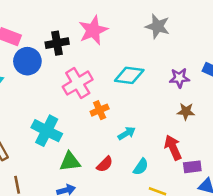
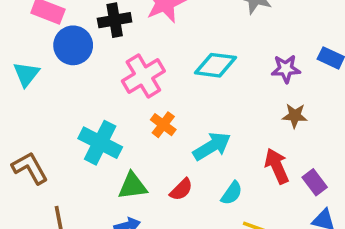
orange cross: (100, 110) -> (163, 125), moved, turned -30
cyan arrow: (127, 133) -> (212, 146), size x1.5
purple rectangle: (192, 167) -> (315, 182), moved, turned 60

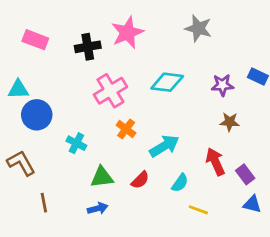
blue circle: (73, 45) -> (37, 115), moved
cyan triangle: (26, 74) -> (18, 89), turned 50
cyan cross: (100, 143) -> (76, 143), size x0.6

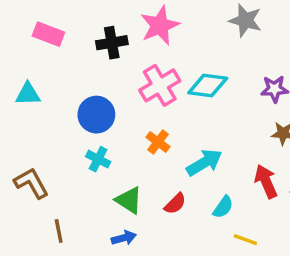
pink cross: (110, 91) -> (160, 85), moved
blue circle: (37, 115) -> (96, 115), moved
green triangle: (102, 177) -> (129, 200), turned 40

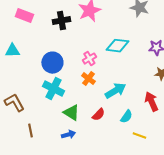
pink cross: (160, 85) -> (89, 59), moved, size x0.6
cyan cross: (98, 159) -> (53, 89), size x1.5

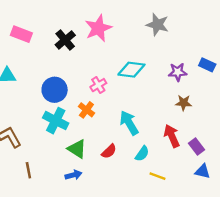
black cross: (61, 21) -> (65, 40), turned -30
orange cross: (88, 79) -> (86, 110), moved
cyan arrow: (115, 91) -> (129, 123), turned -90

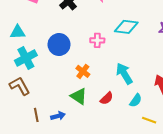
pink cross: (98, 85) -> (97, 40), turned 32
orange cross: (86, 110) -> (83, 71), moved
cyan cross: (56, 121) -> (26, 58), moved, turned 35
blue arrow: (73, 175) -> (58, 116), moved

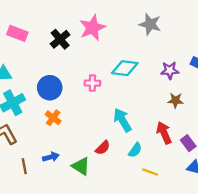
orange cross: (83, 71) -> (53, 118), moved
green triangle: (79, 96) -> (81, 166), moved
blue arrow: (58, 116) -> (51, 157), moved

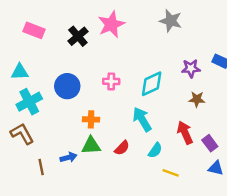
cyan diamond: (125, 68) -> (152, 84), moved, turned -32
orange cross: (53, 118) -> (91, 119), moved, turned -35
green triangle: (81, 166) -> (91, 146), moved, turned -36

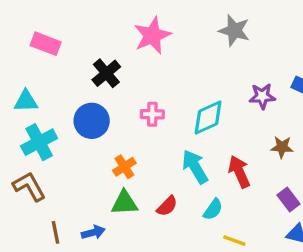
black cross: (78, 36) -> (106, 73), moved
brown star: (197, 99) -> (282, 147), moved
orange cross: (91, 119) -> (124, 167), turned -35
red arrow: (185, 132) -> (239, 172), moved
blue arrow: (68, 157) -> (93, 232), moved

